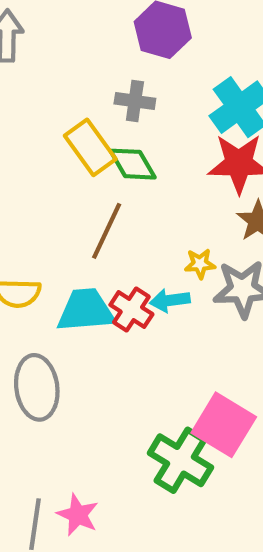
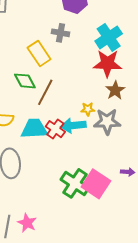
green diamond: (133, 164) -> (25, 81), moved
cyan arrow: (170, 300) -> (73, 126), size x1.4
green cross: (180, 460) -> (75, 183), moved

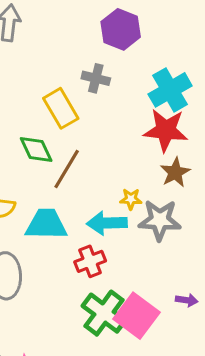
red cross: (55, 129) -> (90, 261), moved, turned 30

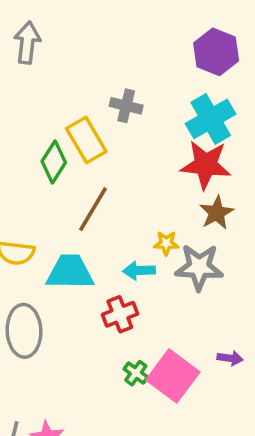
purple hexagon: (121, 29) -> (216, 52), moved
green diamond: (36, 149) -> (54, 162), moved, turned 57
cyan arrow: (107, 223) -> (139, 271), size x0.7
green cross: (104, 313) -> (136, 373), size x0.5

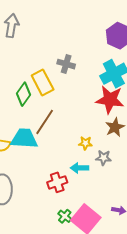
gray star: (199, 267) -> (103, 158), size x0.6
cyan arrow: (139, 271) -> (80, 168), moved
cyan trapezoid: (70, 272) -> (24, 139), moved

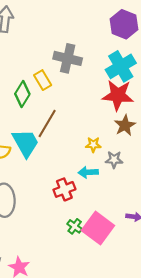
gray cross: (66, 64) -> (68, 58), size x1.4
yellow rectangle: (43, 82) -> (43, 80), size x0.7
cyan trapezoid: (24, 139) -> (26, 143), turned 60

